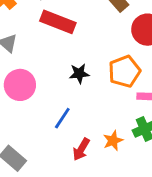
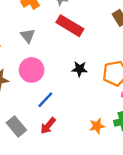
blue line: (62, 118) -> (45, 100), moved
red arrow: (81, 149) -> (48, 126), moved

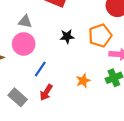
gray triangle: (28, 36) -> (25, 22), moved, turned -32
orange star: (97, 126) -> (83, 81), moved

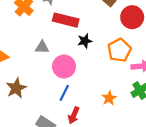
black star: (67, 36) -> (85, 41), moved
pink circle: (24, 44) -> (64, 67), moved

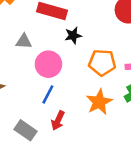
orange pentagon: (119, 50) -> (102, 63), moved, turned 30
orange star: (109, 98) -> (99, 102), size x1.5

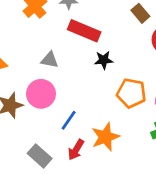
pink circle: (48, 64) -> (41, 94), moved
orange star: (99, 102) -> (105, 137), moved

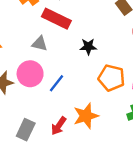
red rectangle: (84, 31) -> (56, 19), moved
blue line: (69, 120) -> (57, 83), moved
gray rectangle: (40, 156) -> (26, 130), turned 70

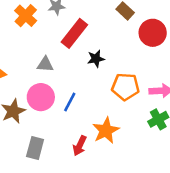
red rectangle: (56, 19) -> (74, 33), moved, turned -68
gray rectangle: (26, 130) -> (35, 148), moved

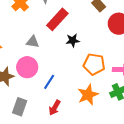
blue line: (70, 102) -> (49, 82), moved
orange star: (106, 130) -> (88, 95), moved

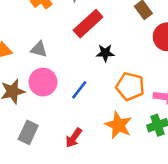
gray triangle: (33, 42) -> (39, 49), moved
blue line: (49, 82) -> (79, 90), moved
orange star: (88, 95) -> (118, 125), turned -30

